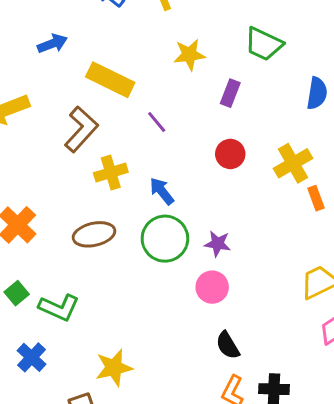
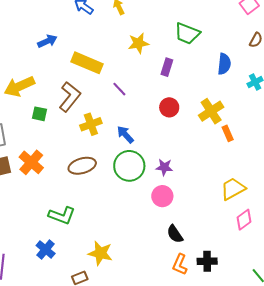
green square: (17, 293) -> (40, 114), moved, turned -35
yellow star: (114, 368) -> (100, 253), turned 30

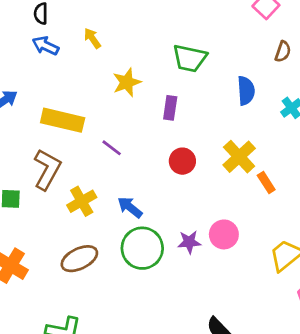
pink circle: (162, 196) -> (224, 234), moved

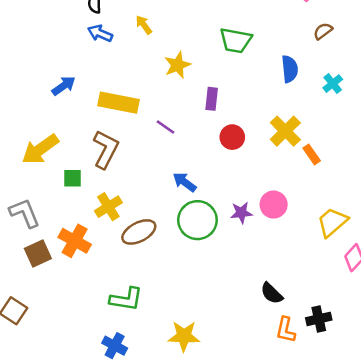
brown semicircle: (283, 52) -> (323, 31), turned -144
purple rectangle: (170, 108) -> (212, 99), moved
yellow cross: (82, 201) -> (108, 207), moved

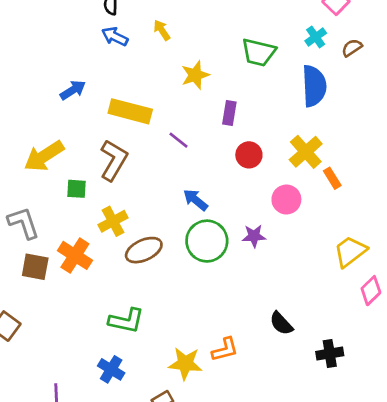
blue semicircle: (290, 69) -> (314, 86), size x1.4
cyan cross: (333, 84) -> (316, 37), moved
pink circle: (274, 205) -> (286, 199), moved
brown square: (38, 254) -> (35, 267), turned 32
orange L-shape: (286, 330) -> (225, 350), moved, turned -120

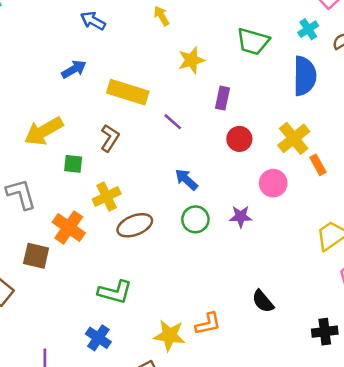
blue arrow: (115, 37) -> (93, 21), moved
brown L-shape: (114, 160) -> (110, 138), size x0.7
green circle: (207, 241) -> (195, 219), size x0.7
brown square: (35, 267) -> (36, 256), moved
black cross: (330, 354) -> (325, 332), moved

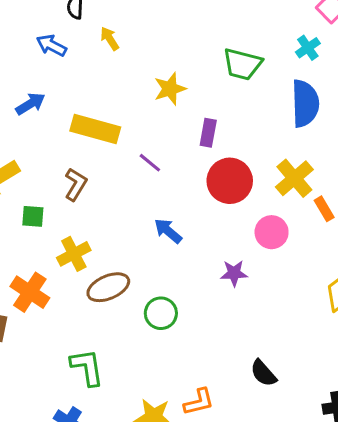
yellow arrow: (161, 16) -> (110, 39), moved
red circle: (239, 139) -> (230, 181), size x1.5
green circle: (195, 219) -> (161, 313), moved
green L-shape: (115, 292) -> (87, 367), turned -112

